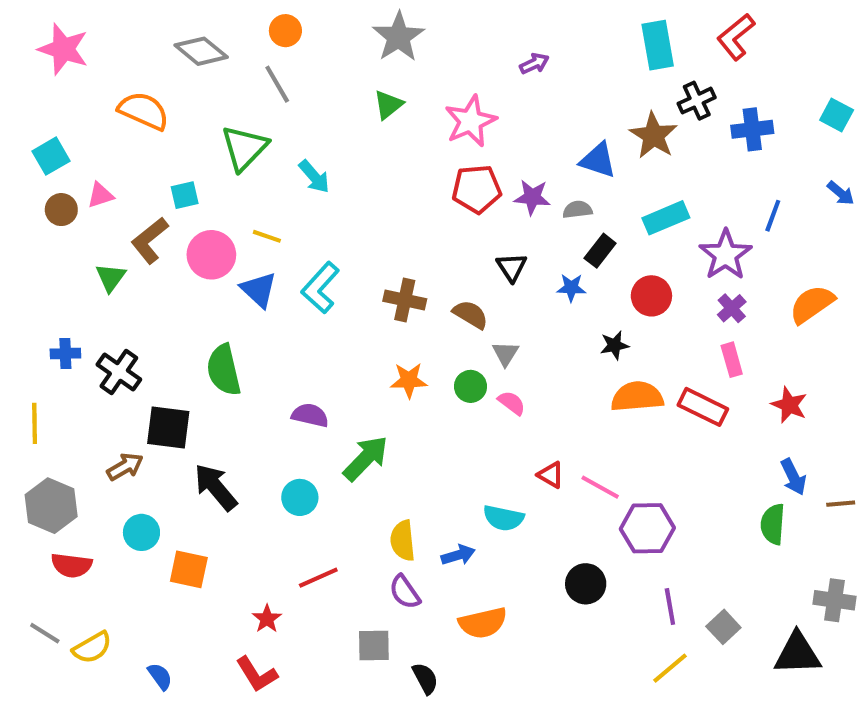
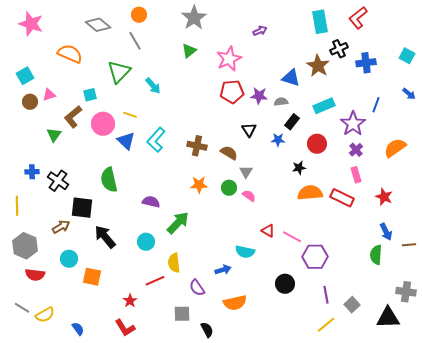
yellow semicircle: (403, 541) -> (174, 263), moved

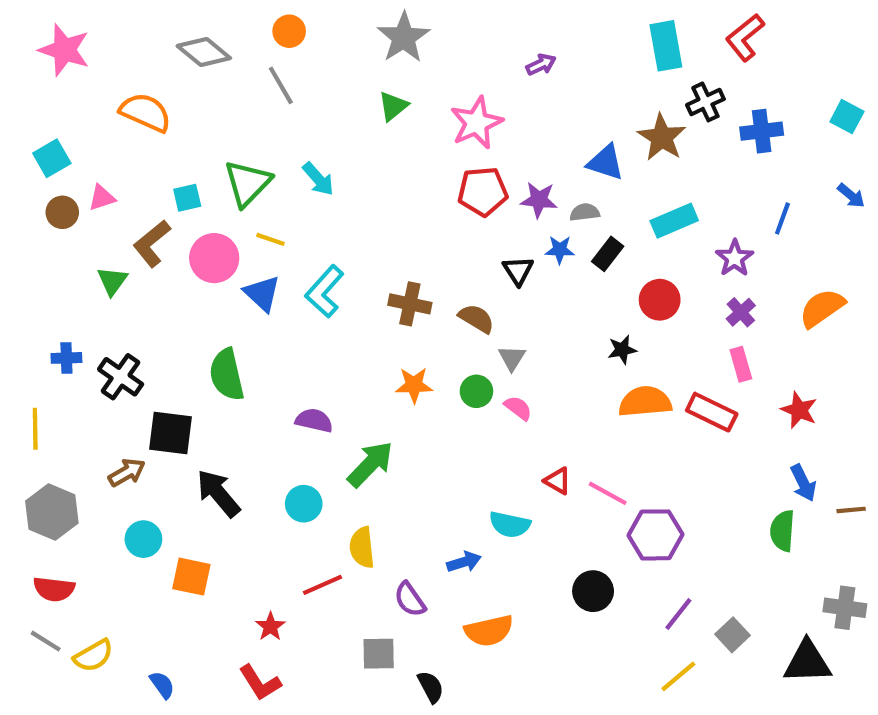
green triangle: (119, 72) -> (248, 183), moved
purple star: (353, 124) -> (735, 258), size x0.7
blue star: (278, 140) -> (560, 250), moved
red semicircle: (35, 275) -> (54, 589), moved
purple line: (326, 295) -> (678, 614), turned 48

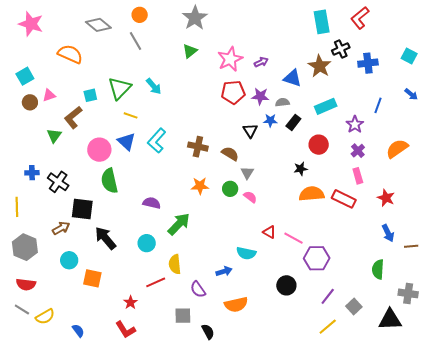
purple arrow: (541, 65) -> (261, 62), moved
pink circle: (214, 258) -> (99, 150), moved
green semicircle: (782, 531) -> (378, 269), moved

